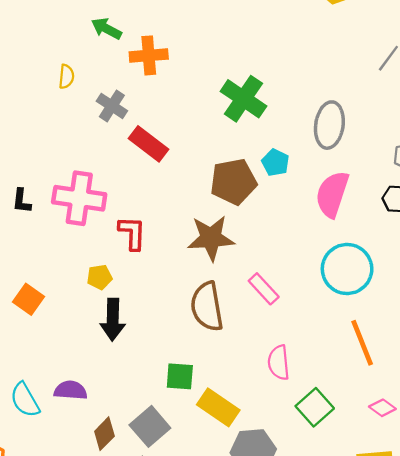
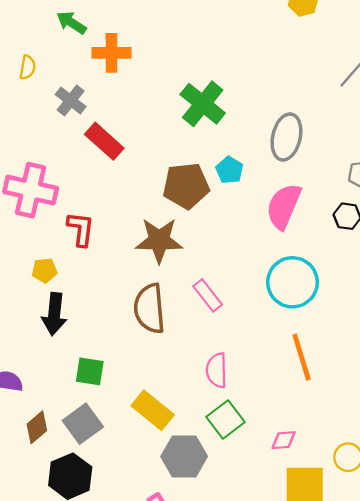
green square: (180, 376) -> (90, 371), moved
green square: (315, 407) -> (226, 420), moved
pink diamond: (382, 408) -> (284, 440), moved, turned -45

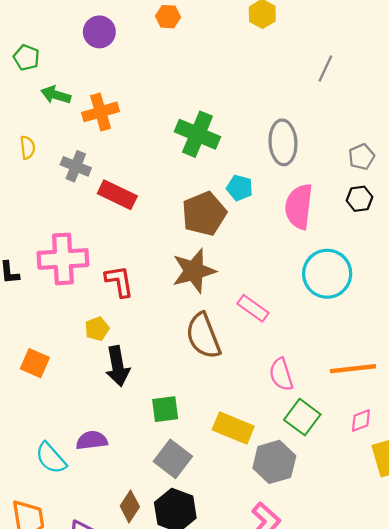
orange line: (302, 357) -> (353, 369), moved, turned -63
brown diamond: (37, 427) -> (130, 506), moved

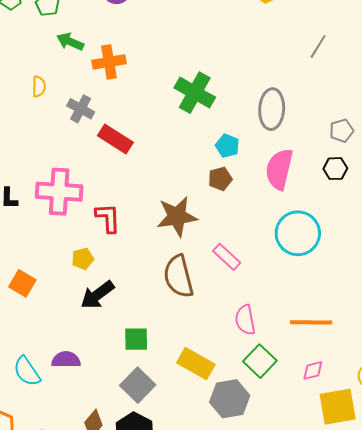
brown pentagon: (204, 214) -> (220, 179), moved, size x0.6
black arrow: (118, 366) -> (97, 295), turned 57

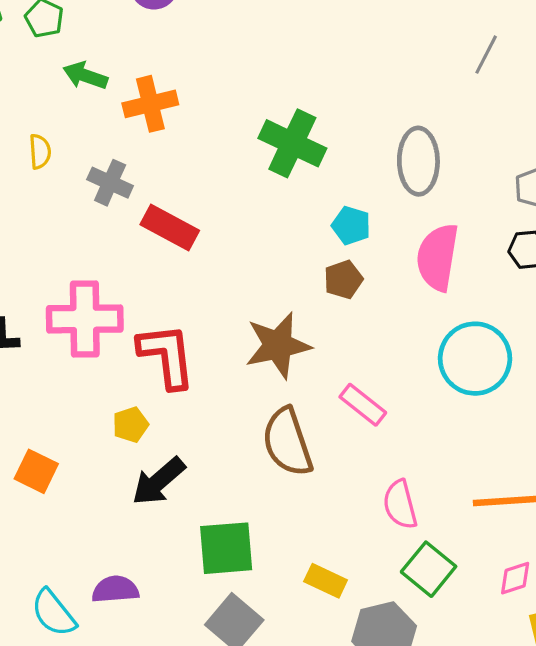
red L-shape: (108, 218) -> (167, 356), size x1.4
green square: (136, 339) -> (226, 548), size x1.4
yellow rectangle: (196, 364) -> (326, 581), size x0.7

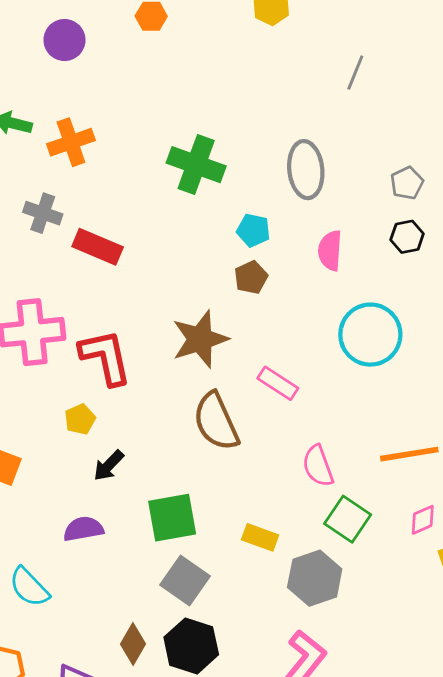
pink semicircle: (438, 257) -> (330, 251), size x0.7
black arrow: (159, 481) -> (109, 466), size x0.7
purple semicircle: (115, 589) -> (83, 529), moved

